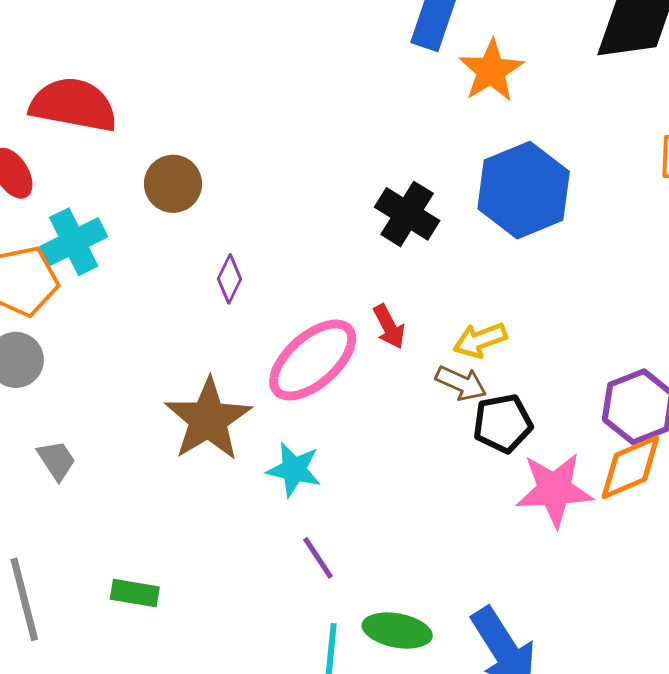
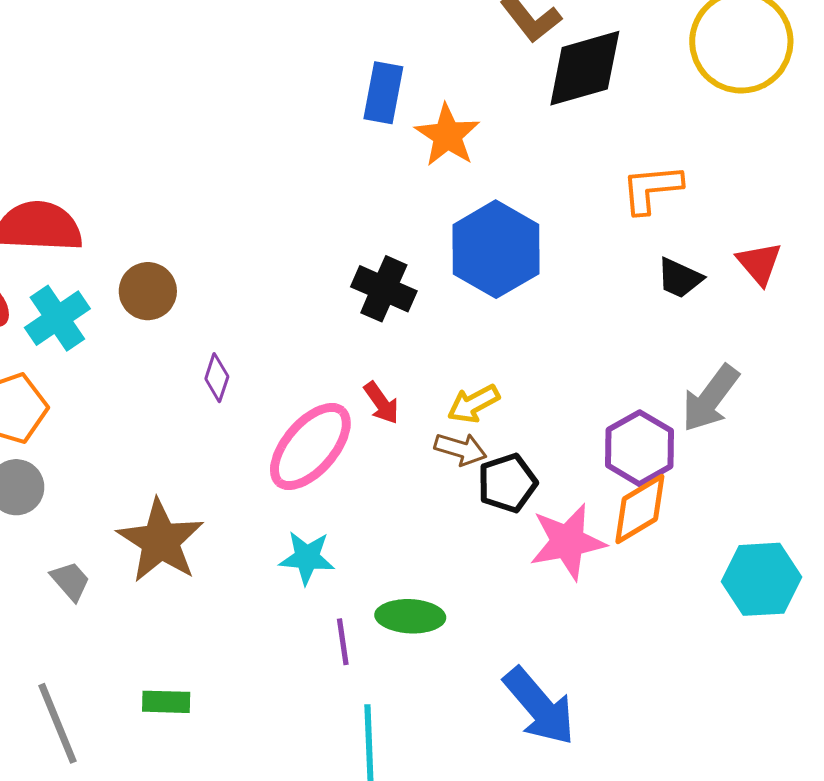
cyan cross: (74, 242) -> (57, 318), moved
brown star: (208, 419) -> (160, 541), moved
purple line: (318, 558) -> (343, 642), turned 33
green ellipse: (397, 631) -> (410, 616), moved

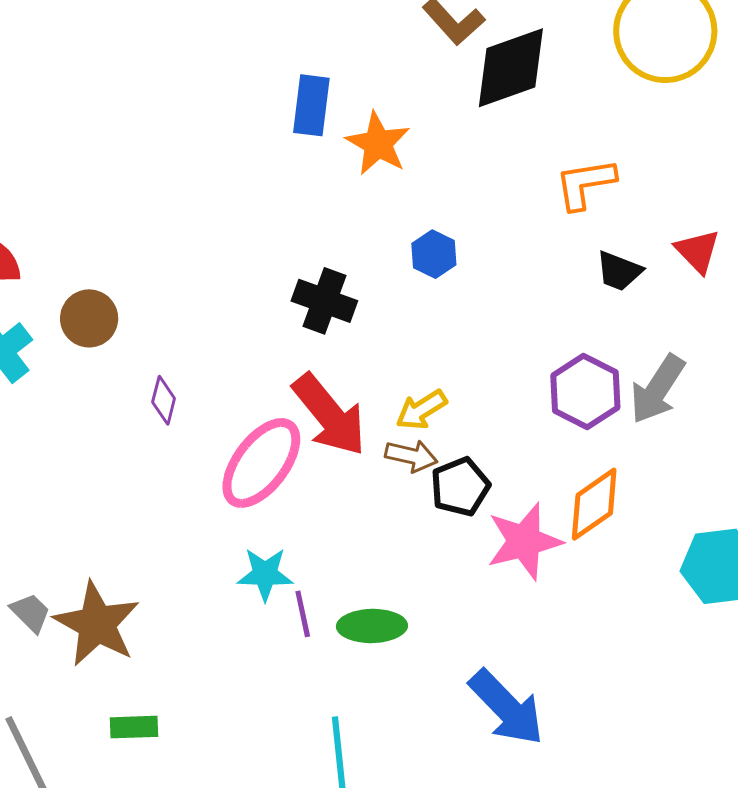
blue hexagon: (496, 249) -> (434, 254), size x0.5
red arrow: (381, 403) -> (329, 415), size x2.0
purple hexagon: (639, 448) -> (585, 391), moved
brown star: (160, 541) -> (97, 624), moved
purple line: (343, 642) -> (303, 614), moved

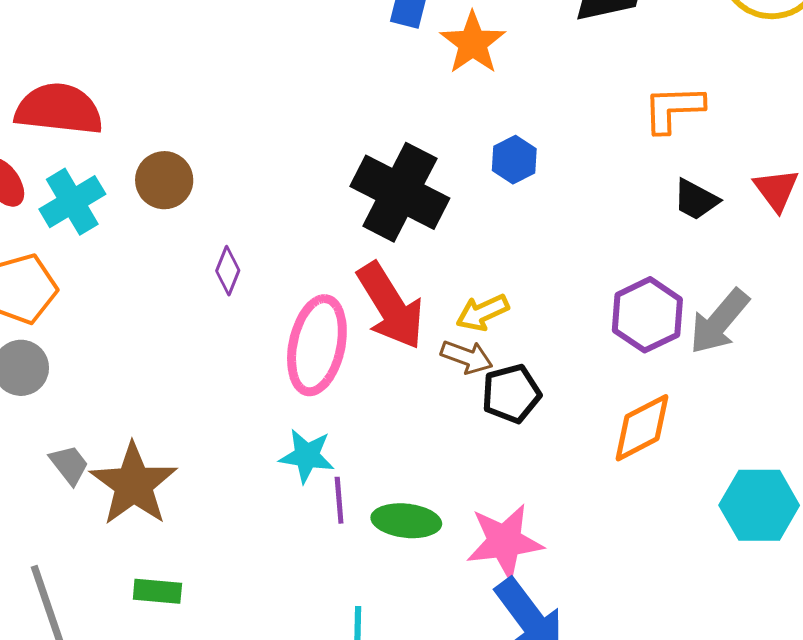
black cross: (324, 301) -> (400, 192), size x1.5
pink ellipse: (261, 463) -> (317, 345), turned -32
pink star: (524, 541) -> (505, 542), moved

